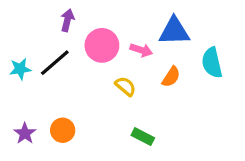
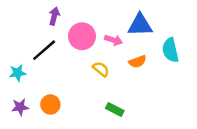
cyan star: (20, 69) -> (18, 73), moved
orange semicircle: (171, 77) -> (138, 62), turned 36
purple star: (25, 133) -> (20, 107), turned 30

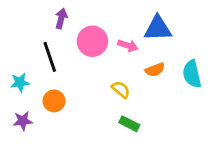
black line: (44, 50) -> (50, 57), turned -68
cyan semicircle: (170, 50) -> (192, 74), moved
yellow semicircle: (101, 69) -> (121, 90), moved
orange circle: (50, 104) -> (54, 101), moved

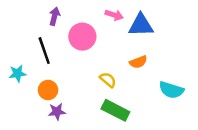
pink arrow: (128, 45) -> (114, 15), moved
cyan semicircle: (192, 74) -> (171, 90), moved, turned -60
purple star: (23, 121) -> (57, 112), moved
green rectangle: (129, 124) -> (115, 110), size x1.5

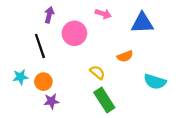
blue triangle: (141, 25) -> (142, 23), moved
cyan star: (18, 73) -> (20, 77), moved
green rectangle: (115, 110) -> (104, 100), turned 30

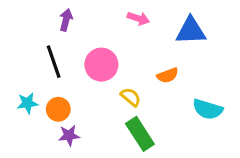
pink circle: (74, 33) -> (101, 65), moved

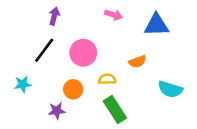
black line: (54, 62) -> (44, 50), turned 56
yellow semicircle: (131, 97) -> (107, 79), turned -42
orange circle: (58, 109) -> (73, 89), moved

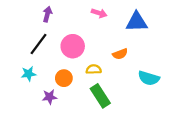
cyan star: (23, 84) -> (29, 74), moved

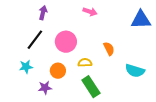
blue triangle: (137, 22) -> (141, 20), moved
orange semicircle: (120, 54) -> (109, 49), turned -96

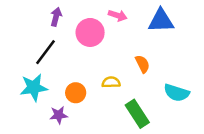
blue triangle: (141, 20) -> (161, 21), moved
pink circle: (66, 42) -> (90, 32), moved
cyan star: (26, 67) -> (34, 88), size x1.5
green rectangle: (91, 87) -> (137, 114), moved

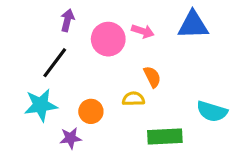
pink arrow: (118, 15) -> (143, 31), moved
orange semicircle: (143, 64) -> (152, 77), moved
green rectangle: (137, 114) -> (165, 137), turned -60

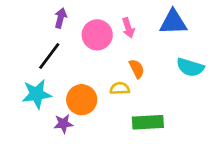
pink arrow: (143, 31) -> (128, 28), turned 54
orange circle: (91, 111) -> (82, 100), size x1.4
cyan semicircle: (212, 111) -> (190, 67), moved

